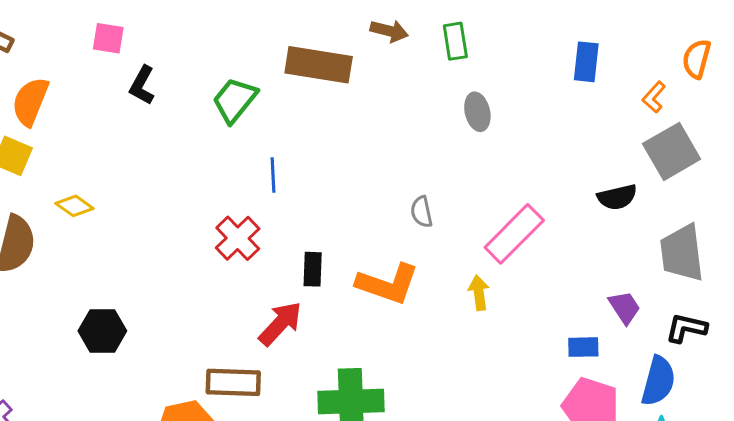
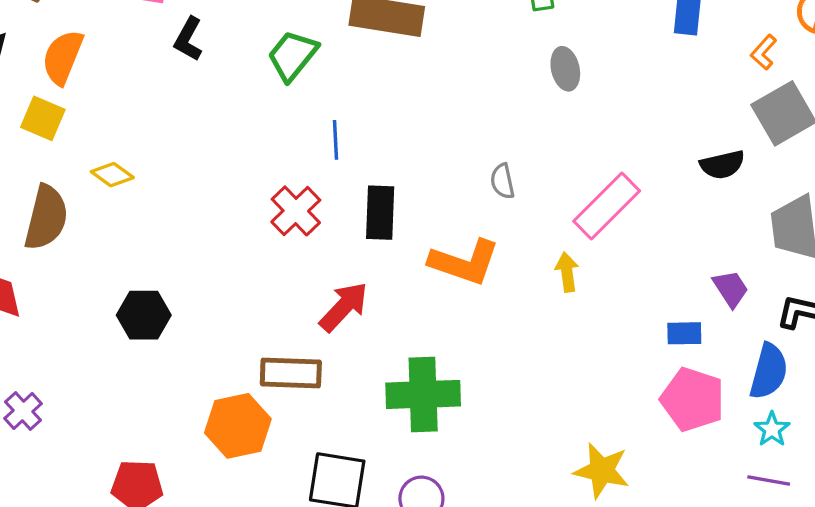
black rectangle: (313, 269) -> (380, 213), moved, size x1.4

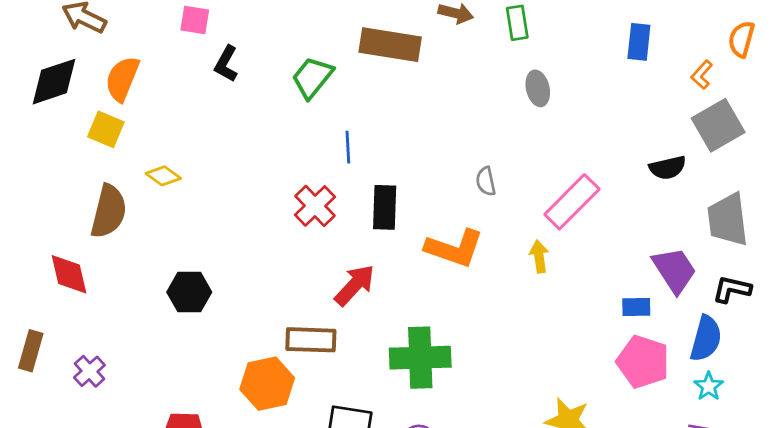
purple trapezoid: (731, 289) -> (674, 270), size x1.5

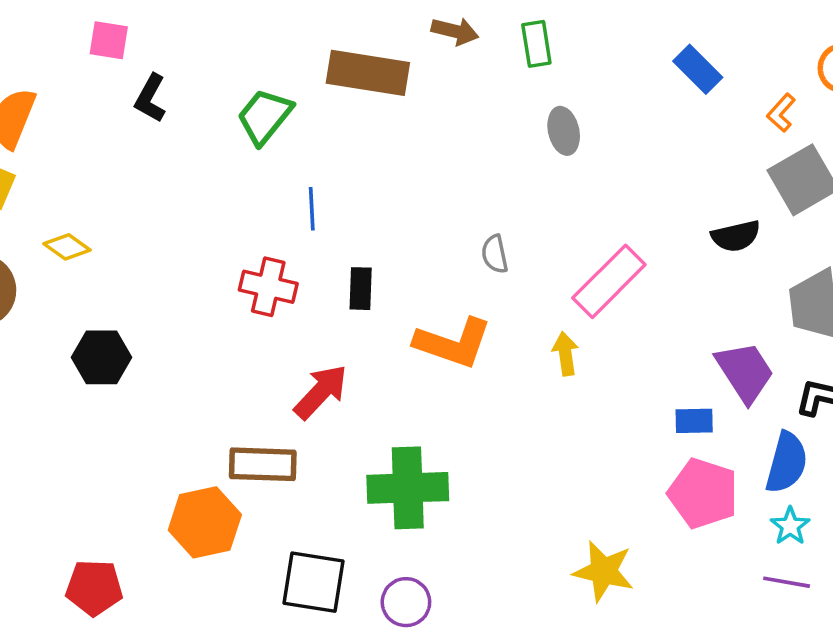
blue rectangle: (639, 42) -> (698, 69), turned -51
red cross: (315, 206) -> (268, 287), turned -33
black rectangle: (385, 207) -> (361, 289), size x0.7
black hexagon: (189, 292) -> (101, 357), moved

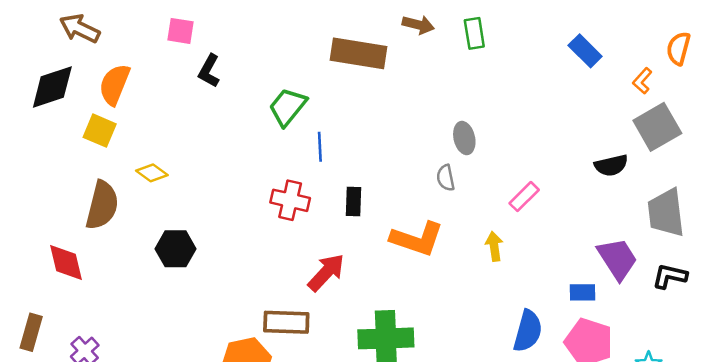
green trapezoid: (265, 116) -> (288, 107), moved
gray ellipse: (564, 131) -> (464, 138), moved
pink rectangle: (609, 281) -> (524, 197), size x0.6
blue semicircle: (787, 463) -> (528, 331), moved

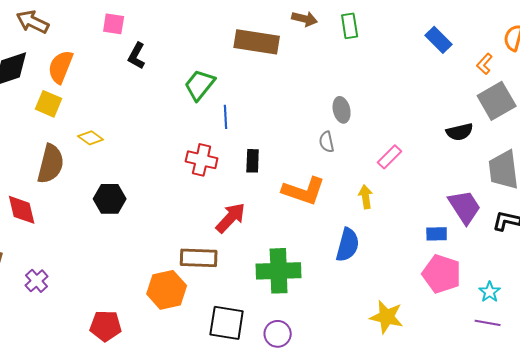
blue semicircle: (528, 331) -> (348, 245), moved

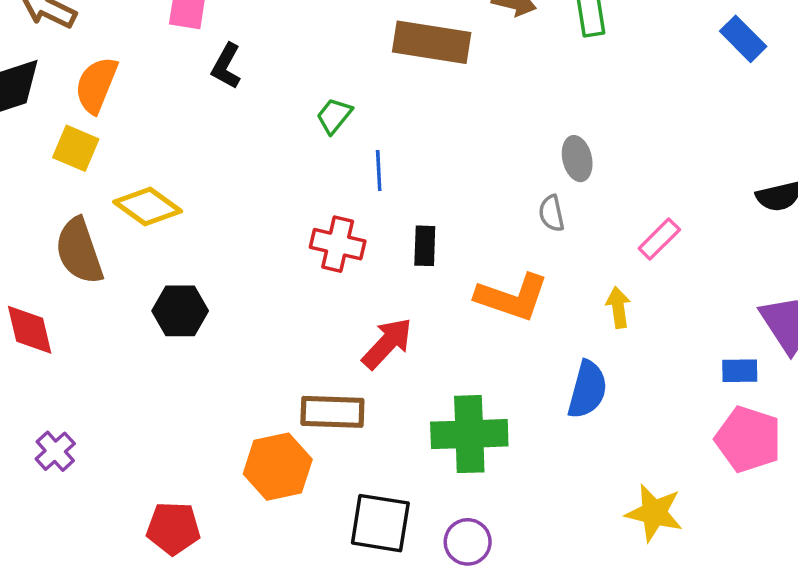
green trapezoid: (200, 85) -> (334, 116), size x0.7
yellow diamond: (91, 138) -> (148, 206), size x1.5
brown semicircle: (51, 164) -> (79, 251), turned 147

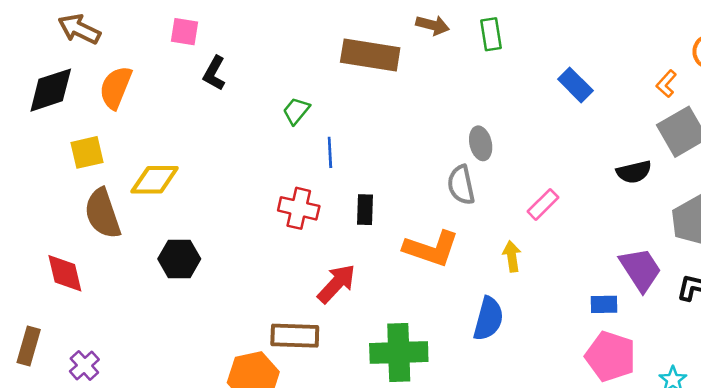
blue rectangle: (743, 39) -> (575, 85), moved
yellow square: (76, 148) -> (87, 152), moved, turned -36
yellow diamond: (148, 206) -> (155, 180), turned -36
gray semicircle: (551, 213) -> (461, 185), size x1.4

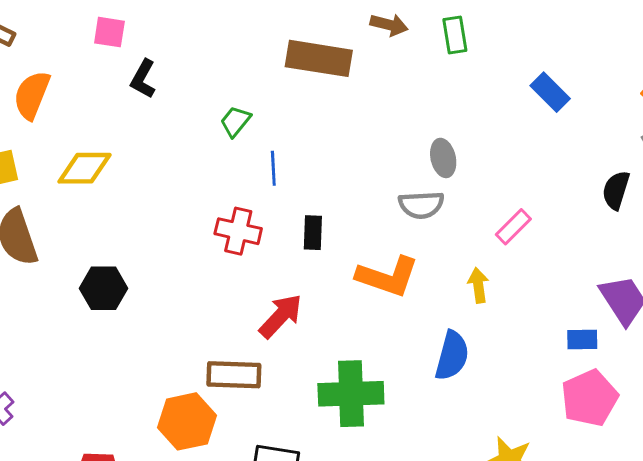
black semicircle: (634, 172) -> (616, 190), turned 120
yellow diamond: (155, 180) -> (85, 168), moved
gray semicircle: (461, 185) -> (421, 205), turned -81
pink pentagon: (611, 356) -> (590, 398), turned 30

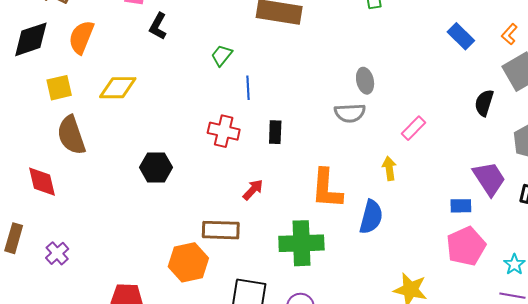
blue rectangle: (550, 92) -> (461, 36), moved
orange L-shape: (388, 277) -> (327, 189), moved, turned 75
black hexagon: (104, 288) -> (156, 167), moved
red arrow: (281, 316) -> (253, 190), size x0.7

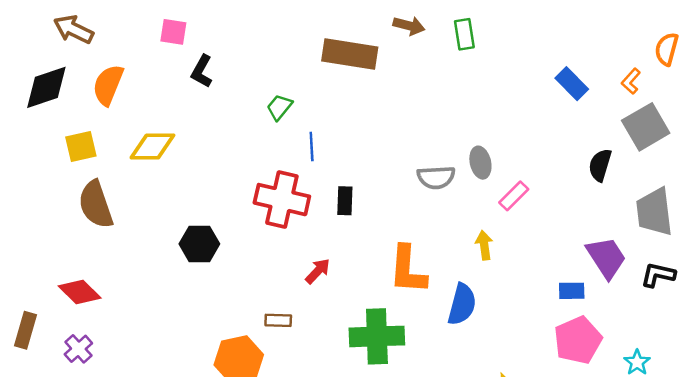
gray ellipse: (365, 81) -> (480, 163), moved
red cross: (224, 131) -> (282, 200), size x1.4
red diamond: (42, 182) -> (80, 292), moved, turned -32
brown rectangle: (221, 230) -> (278, 320), size x0.6

